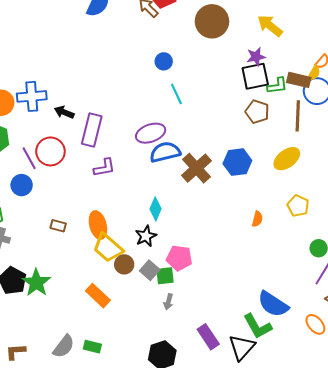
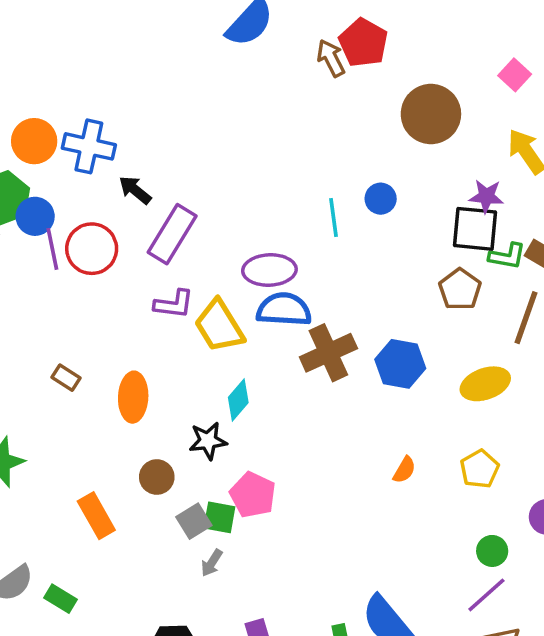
blue circle: (164, 61) -> (381, 199), moved
blue circle: (22, 185) -> (35, 216), moved
yellow trapezoid: (108, 248) -> (219, 326), moved
gray square: (150, 270) -> (194, 521), moved

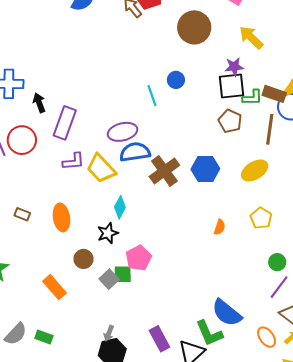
black arrow: (135, 190) -> (39, 103), turned 42
pink pentagon: (253, 495) -> (139, 258), turned 30
gray arrow: (212, 563) -> (109, 333), moved

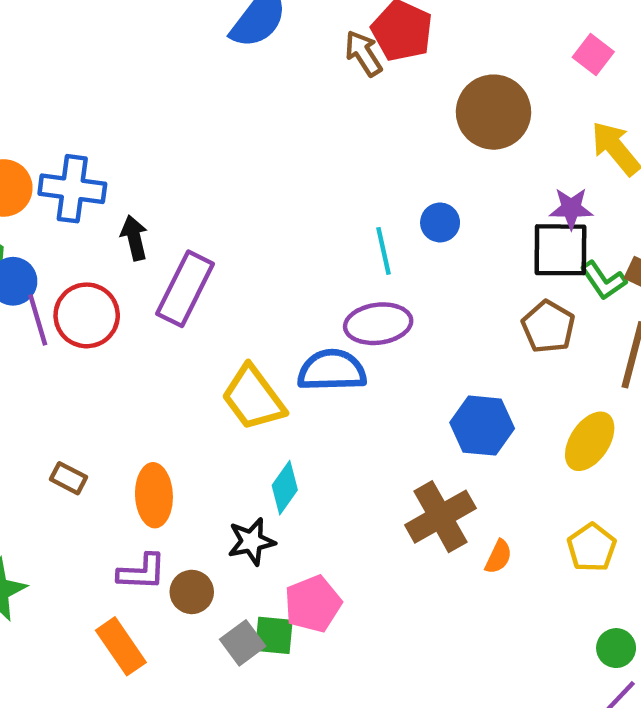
green L-shape: (252, 97) -> (603, 280), turned 50
purple ellipse: (123, 132) -> (378, 324), moved
purple L-shape: (74, 161) -> (142, 572), moved
brown cross: (164, 171) -> (440, 517), moved
yellow ellipse: (255, 171) -> (590, 441), turned -32

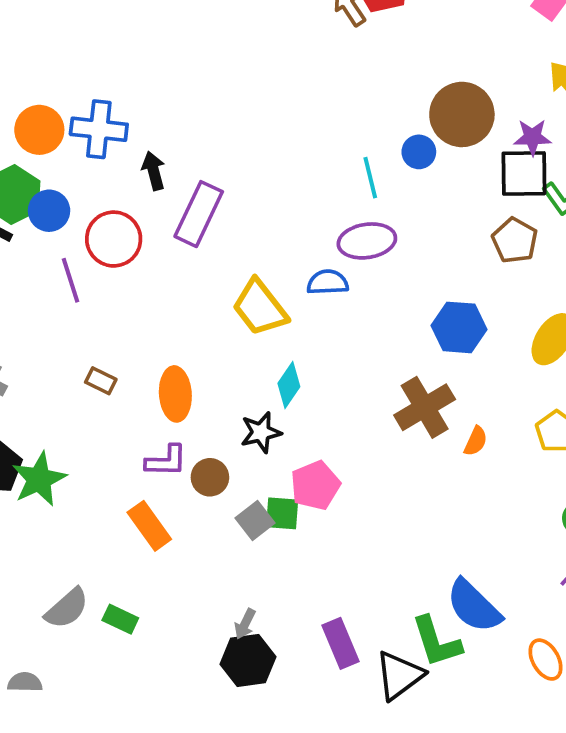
brown circle: (494, 112) -> (462, 114), moved
purple line: (38, 320) -> (70, 280), moved
blue semicircle: (332, 370) -> (328, 282), size x0.7

